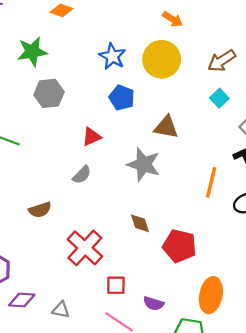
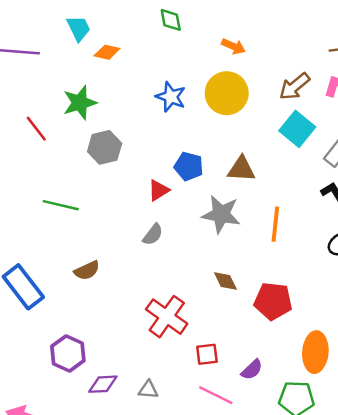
blue pentagon: (122, 98) -> (189, 166), moved
cyan square: (219, 98) -> (297, 129), size x1.6
orange line: (211, 182) -> (275, 224), moved
brown semicircle: (40, 210) -> (87, 271), moved
purple semicircle: (154, 303) -> (252, 370), turned -54

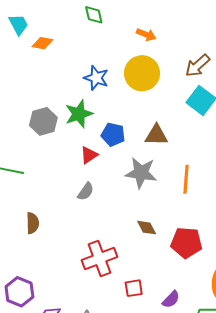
green star: (80, 103) -> (79, 114), moved
brown semicircle: (87, 271) -> (33, 223), turned -65
red cross: (167, 317) -> (100, 258), turned 36

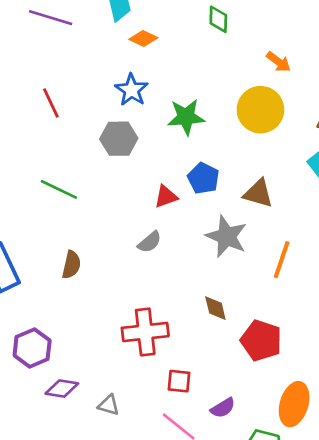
blue star: (96, 78) -> (132, 90), moved
green star: (79, 114) -> (186, 117), moved

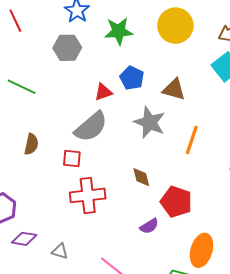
gray semicircle: (150, 242) -> (91, 127), size x1.8
red square: (179, 381) -> (72, 158), moved
purple semicircle: (223, 408) -> (149, 226), moved

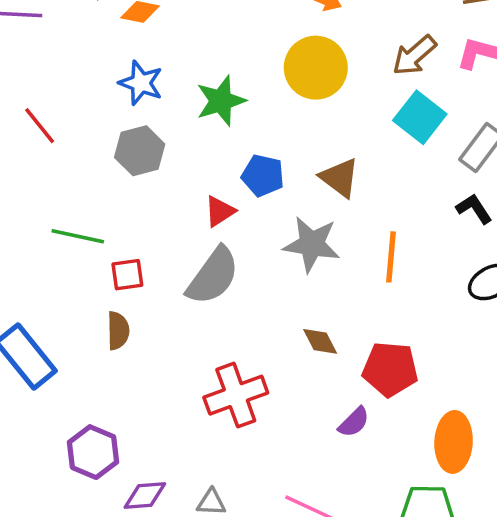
brown triangle: (174, 89) -> (340, 178), turned 35
red square: (72, 158) -> (127, 275), moved

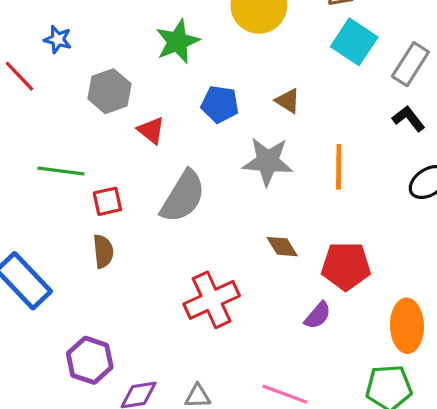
blue star: (141, 83) -> (58, 39), moved, size x0.7
brown triangle: (340, 178) -> (288, 101), size x0.7
red triangle: (220, 211) -> (151, 130), moved, turned -44

